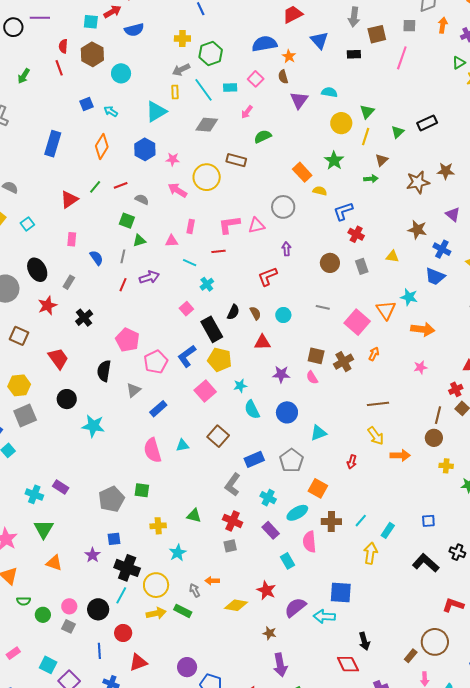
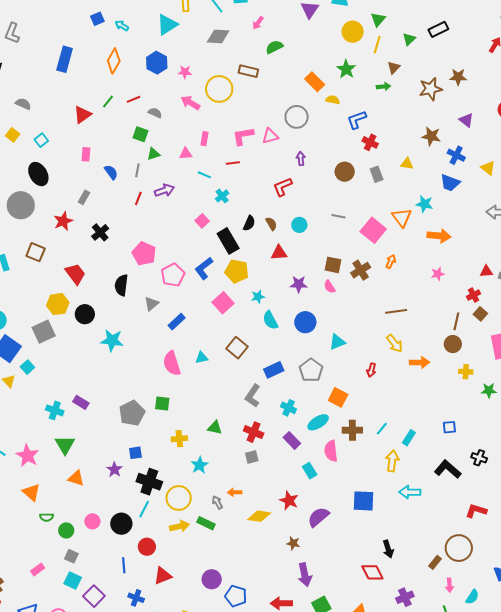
black ellipse: (37, 270) -> (38, 174), moved
yellow hexagon: (19, 385) -> (58, 304), moved
cyan arrow: (324, 616) -> (410, 492), moved
gray square: (69, 626) -> (71, 556), moved

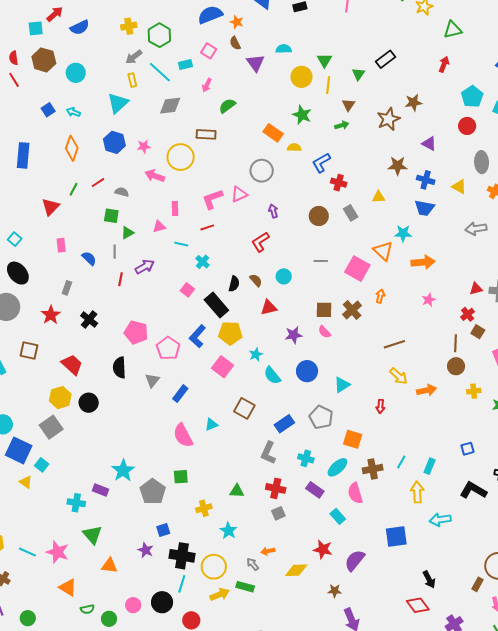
cyan star: (112, 340) -> (123, 471), moved, turned -30

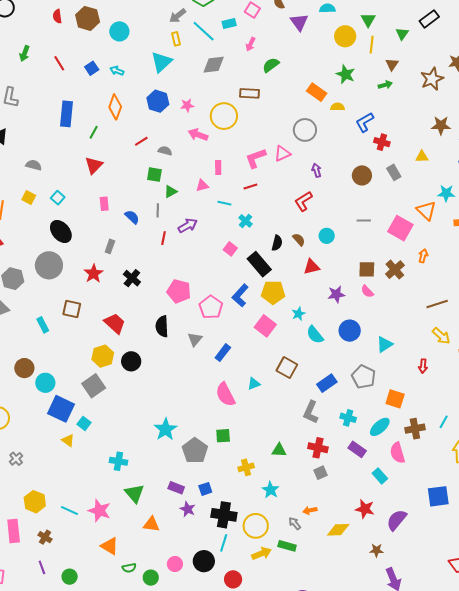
red line: (14, 80) -> (59, 63), moved
green line: (73, 189) -> (94, 132), moved
purple rectangle: (100, 490) -> (176, 488), moved

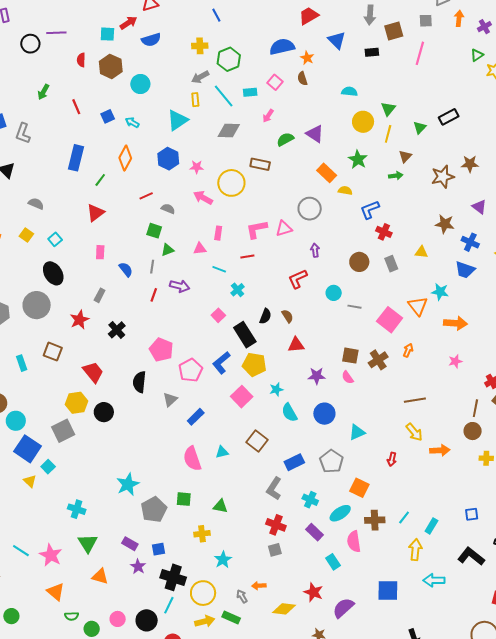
purple triangle: (299, 22) -> (315, 134), moved, turned -30
purple arrow: (188, 226) -> (180, 286), turned 36
cyan circle: (327, 236) -> (334, 293), moved
green triangle: (279, 450) -> (220, 506), moved

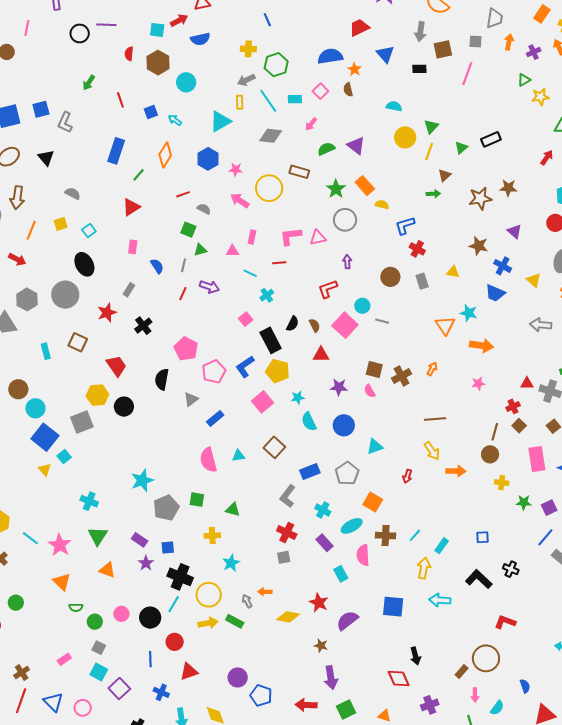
green star: (358, 159) -> (336, 189), moved
yellow square: (26, 235) -> (61, 224), turned 32
pink square: (390, 320) -> (345, 325), moved

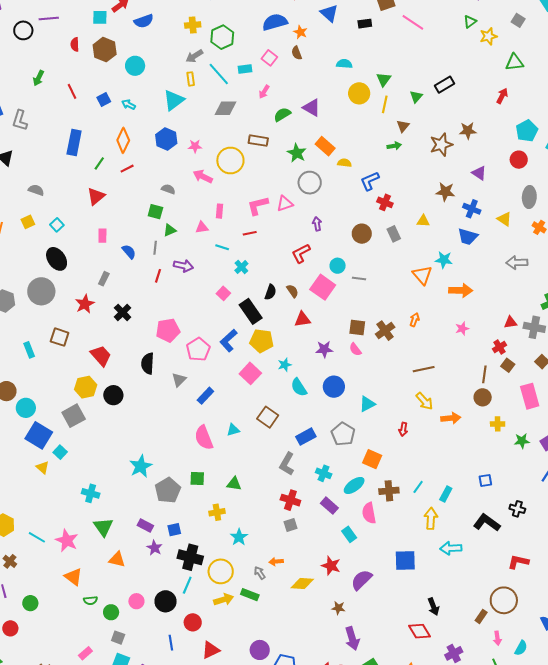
pink line: (467, 74) -> (413, 22), turned -70
red line: (183, 194) -> (127, 169), moved
pink pentagon: (186, 349) -> (168, 330), turned -30

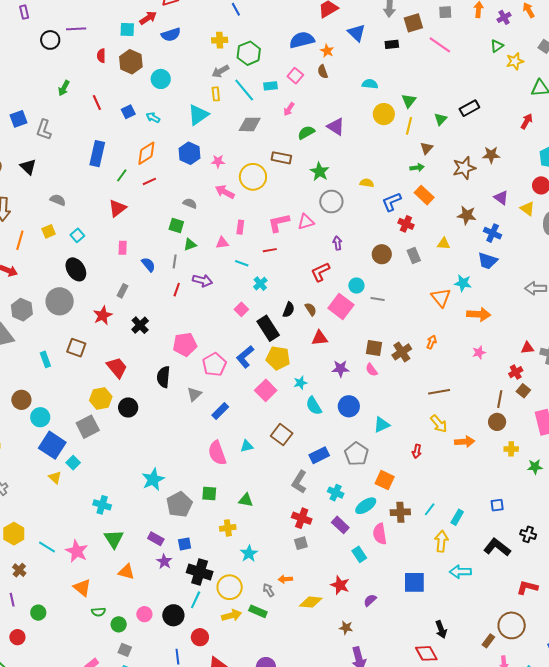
orange diamond: (123, 140) -> (146, 153), turned 30
orange rectangle: (325, 146) -> (424, 195), moved
yellow triangle: (504, 219) -> (527, 209), moved
purple semicircle: (361, 580) -> (370, 600), size x0.6

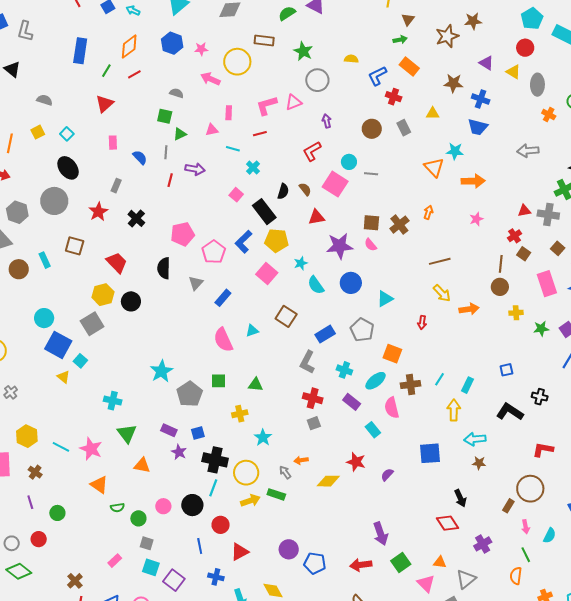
purple star: (340, 369) -> (340, 246), size x1.5
brown circle: (21, 400) -> (19, 269), moved
brown star: (346, 628) -> (479, 463), moved

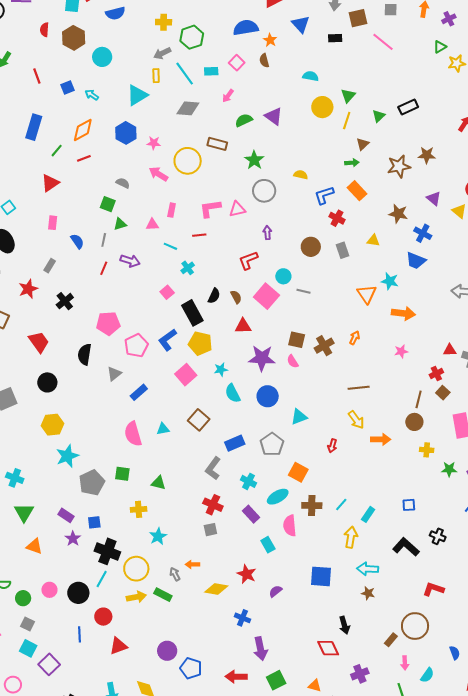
yellow hexagon: (103, 295) -> (53, 425), moved
blue cross: (216, 577) -> (242, 618), moved

